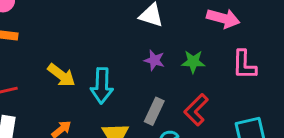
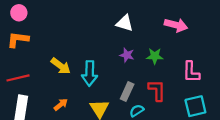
pink L-shape: (244, 65) -> (191, 72), moved
red L-shape: (196, 110) -> (157, 90), turned 135

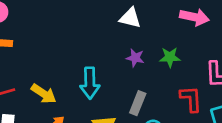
yellow arrow: (61, 66) -> (44, 94), moved
red L-shape: (157, 90) -> (191, 99), moved

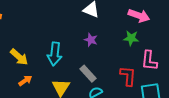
green star: (170, 57) -> (131, 38), moved
gray rectangle: (138, 103) -> (88, 74), turned -72

